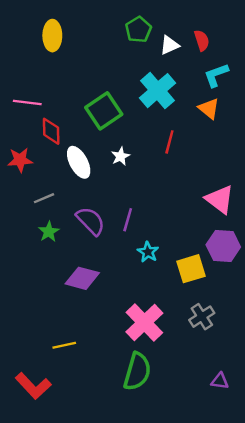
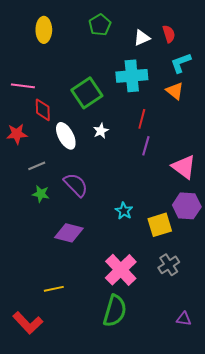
green pentagon: (138, 30) -> (100, 25), moved
cyan cross: (158, 91) -> (132, 76), turned 36
purple line: (128, 220) -> (146, 146), moved
green star: (49, 232) -> (41, 194), turned -30

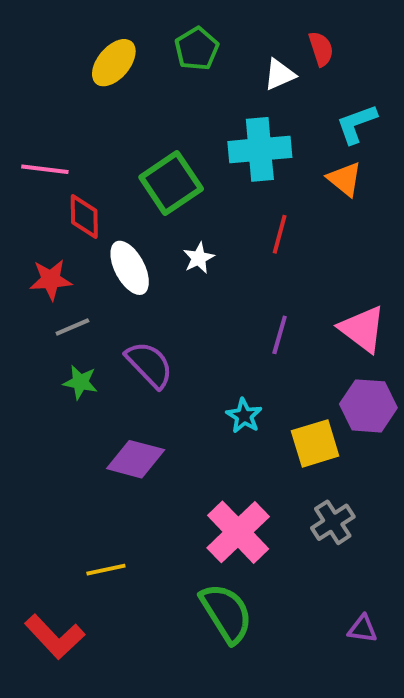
yellow ellipse: (44, 30) -> (114, 63), moved, turned 40
red semicircle: (169, 34) -> (321, 49), moved
red star: (17, 134) -> (51, 280), moved
purple line: (146, 146) -> (280, 335), moved
green semicircle: (115, 311) -> (226, 613), turned -48

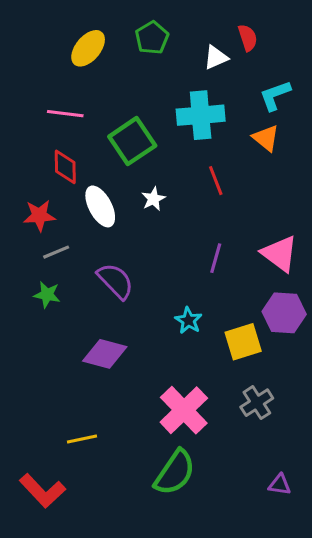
pink line: (45, 169) -> (65, 114), moved
red line: (280, 234) -> (216, 181), turned -36
green star: (80, 382) -> (47, 295), moved
green semicircle: (226, 613) -> (175, 472), turned 66

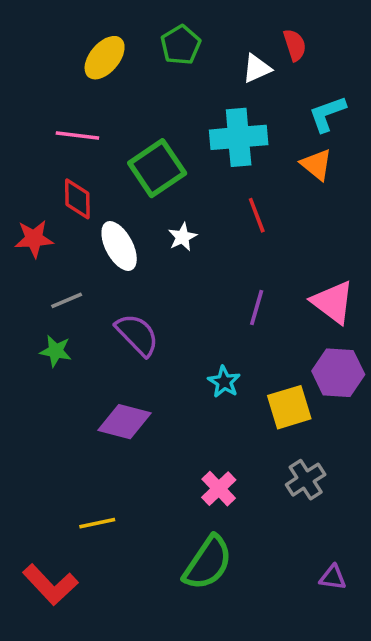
red star: (39, 216) -> (34, 239), moved
pink cross: (184, 410) -> (219, 489), size x0.6

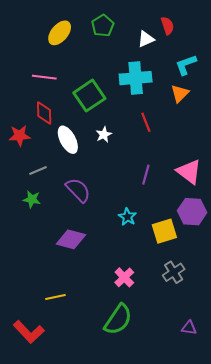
orange triangle: (316, 164) -> (180, 93), turned 36

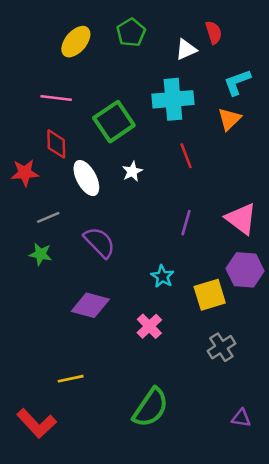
pink cross: (124, 277) -> (149, 326), moved

